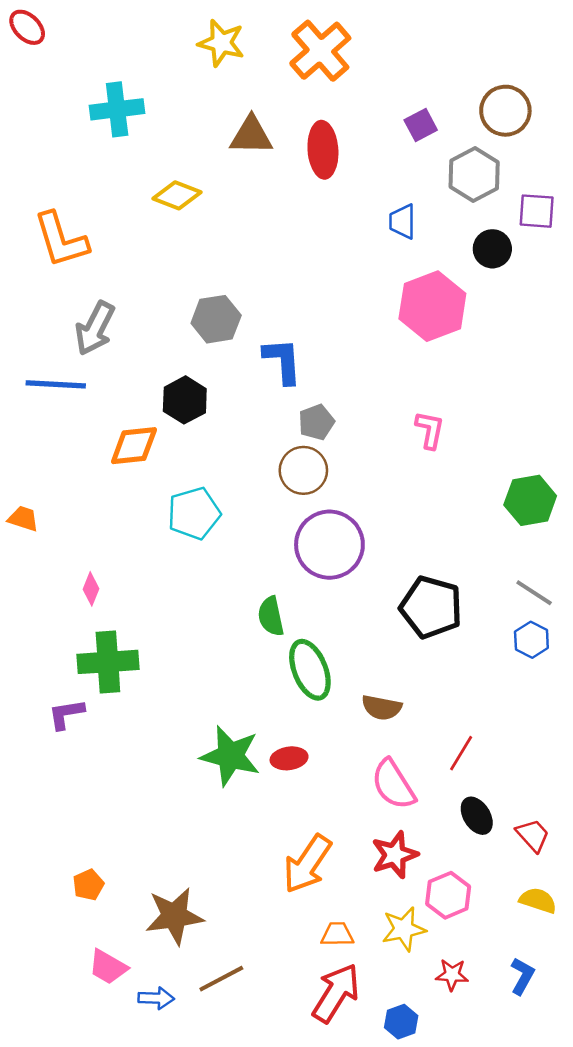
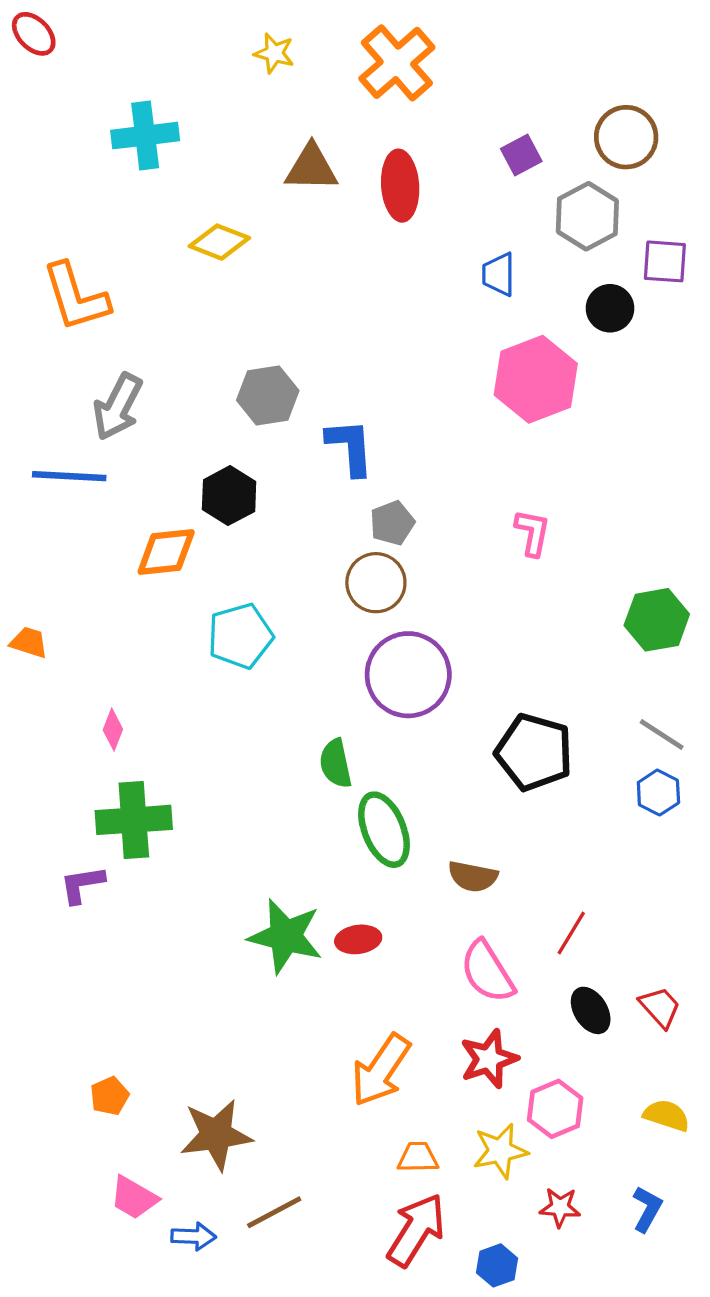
yellow star: (221, 43) -> (274, 53), size x0.7
red trapezoid: (533, 835) -> (660, 1007), moved

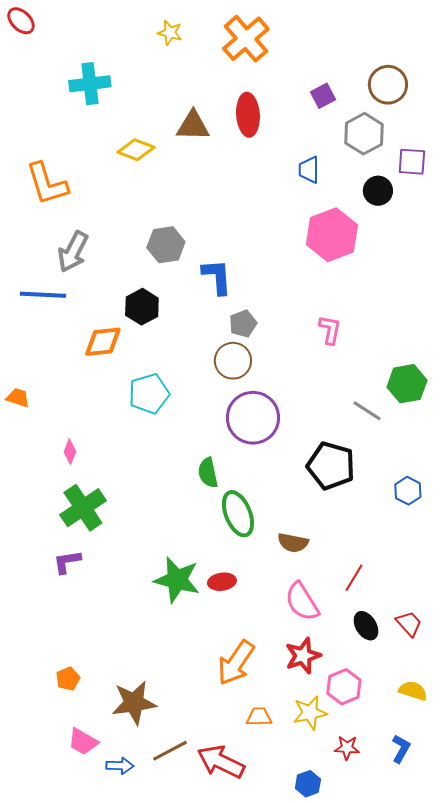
brown triangle: (311, 168) -> (193, 126), moved
gray line: (662, 734) -> (367, 411), moved
green cross: (134, 820) -> (83, 508), turned -30
purple L-shape: (82, 885) -> (67, 562), moved
red arrow: (416, 1230) -> (221, 762), moved, turned -96

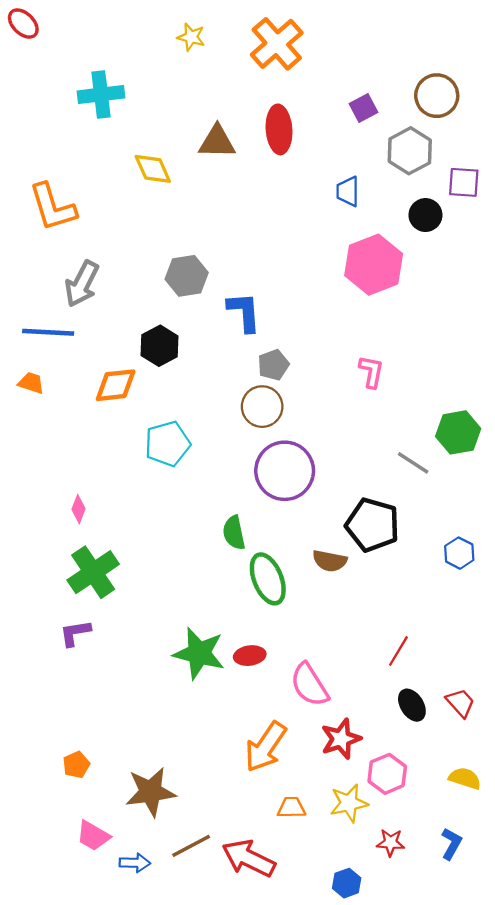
yellow diamond: (136, 150) -> (153, 169), turned 45
orange trapezoid: (18, 398) -> (31, 383), moved
brown semicircle: (293, 543) -> (330, 561), moved
pink semicircle: (302, 602) -> (309, 685), moved

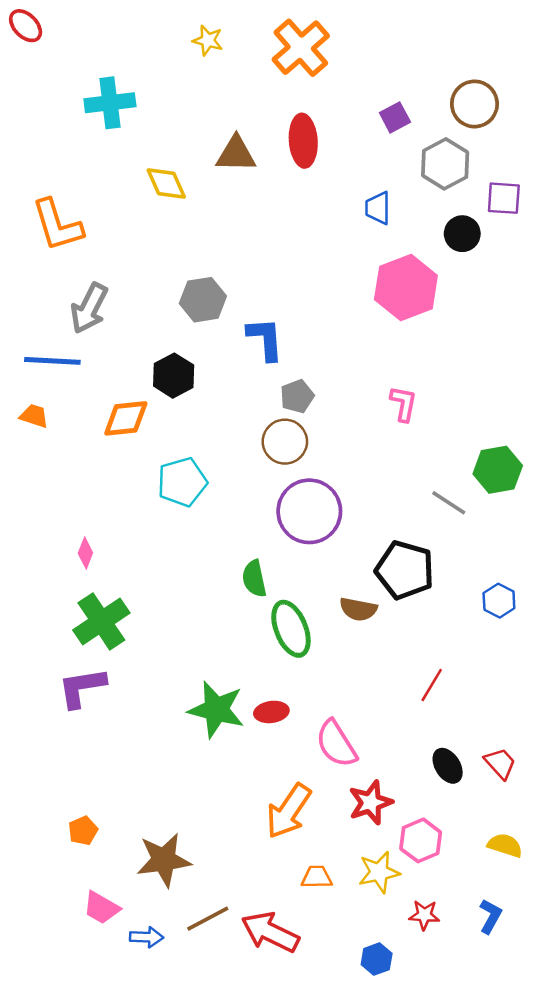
purple L-shape: (75, 633) -> (82, 687), size x1.4
red line: (398, 651) -> (432, 685), moved

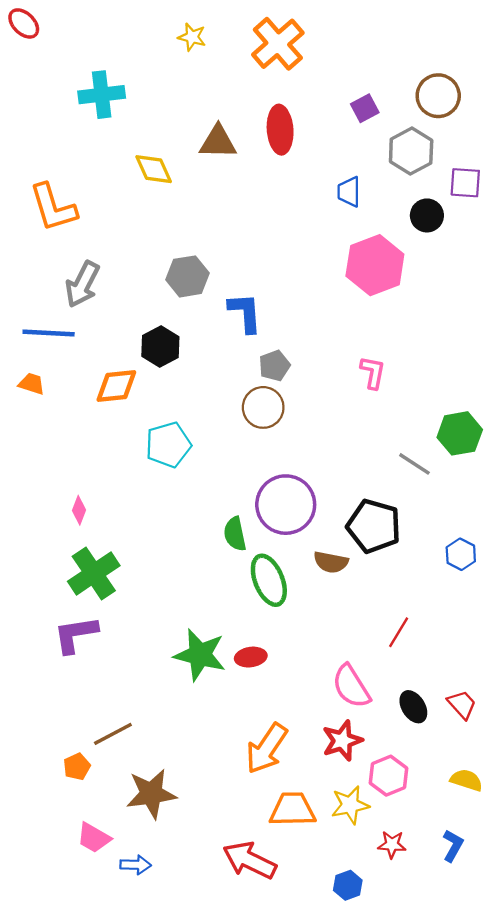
purple circle: (309, 511) -> (286, 505), moved
pink semicircle: (336, 744) -> (351, 686), moved
orange trapezoid: (317, 877) -> (293, 810), size x1.6
brown line: (208, 919) -> (113, 734), moved

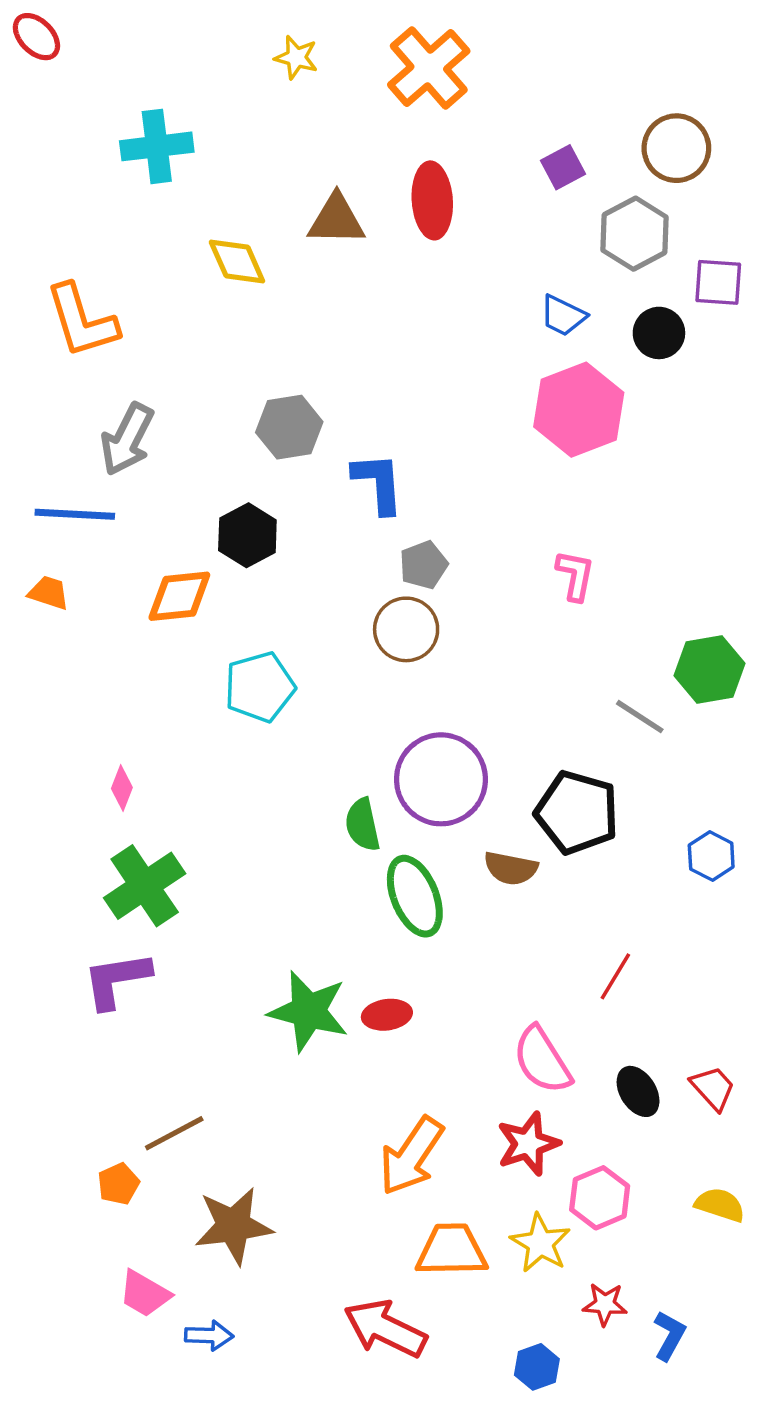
blue trapezoid: (349, 192) -> (563, 316), moved, turned -64
yellow star: (350, 805) -> (540, 1243), turned -30
blue L-shape: (453, 846) -> (669, 1336), moved

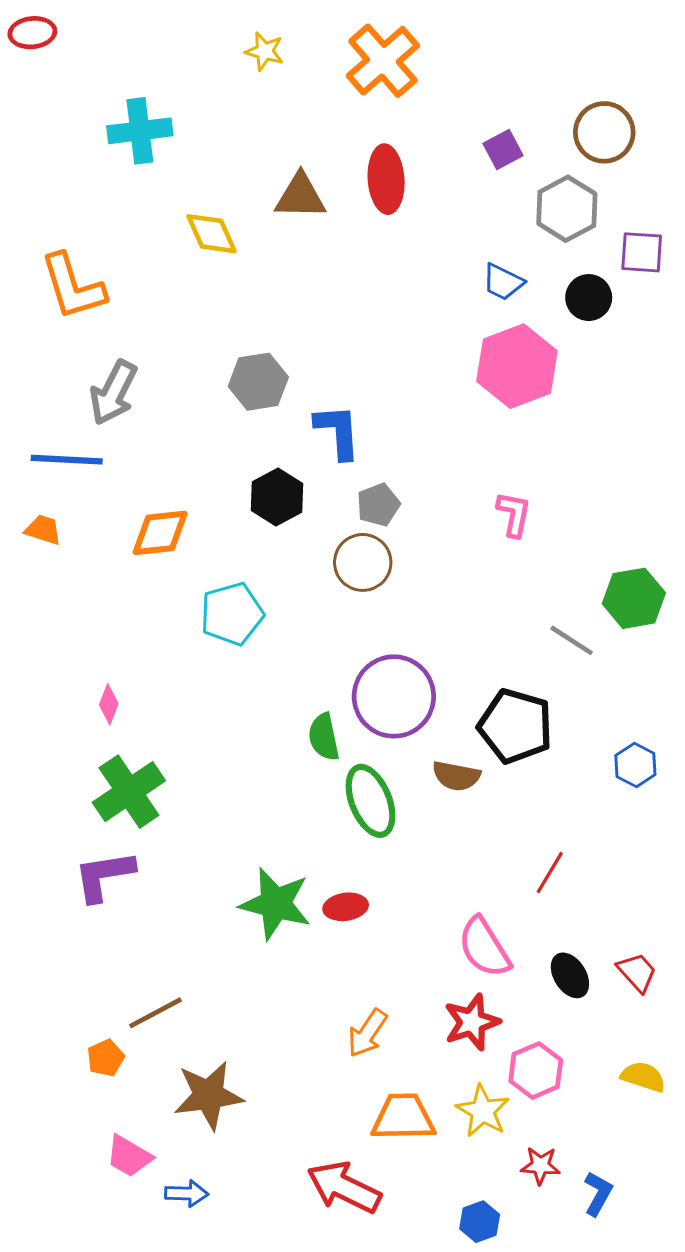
red ellipse: (36, 37) -> (32, 33), turned -51
black hexagon: (247, 535) -> (277, 497), moved
orange arrow: (411, 1156) -> (367, 1033), size x0.7

